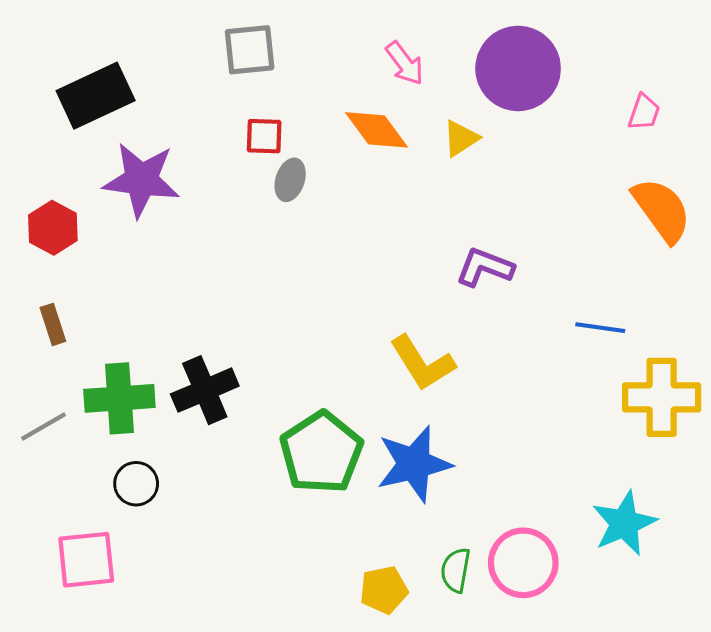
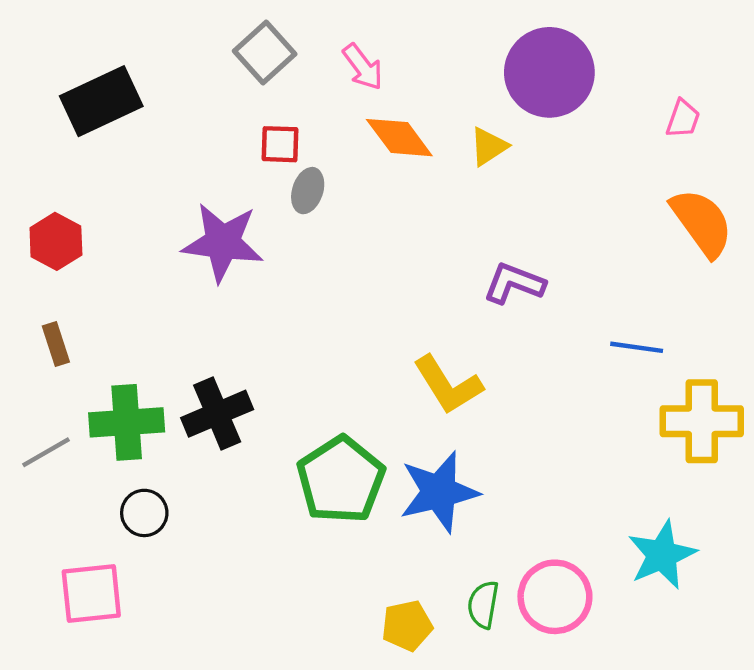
gray square: (250, 50) -> (265, 53), turned -36
pink arrow: (405, 63) -> (363, 67), moved
purple star: (141, 180) -> (223, 242), moved

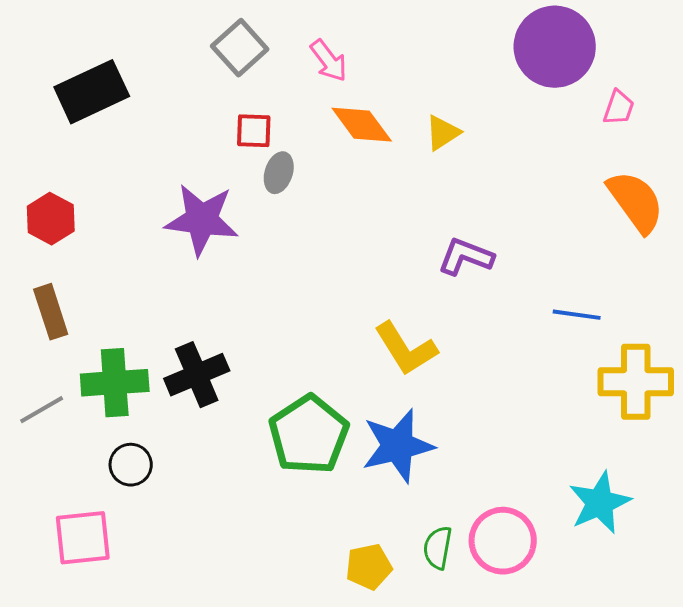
purple circle: (549, 72) -> (555, 47), moved
brown rectangle: (56, 344) -> (51, 312), size x1.4

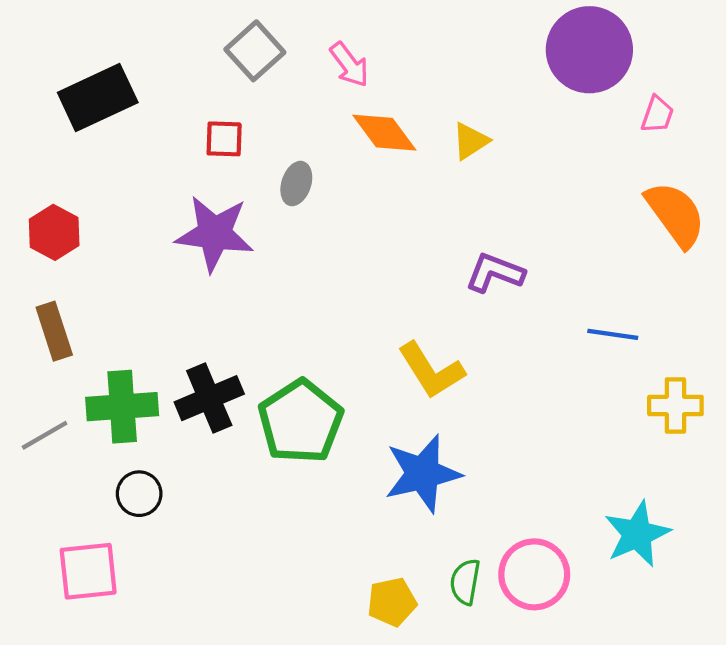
red square: (254, 131) -> (224, 139), moved
yellow cross: (636, 382) -> (675, 406), size x0.7
green pentagon: (309, 435) -> (301, 421), moved

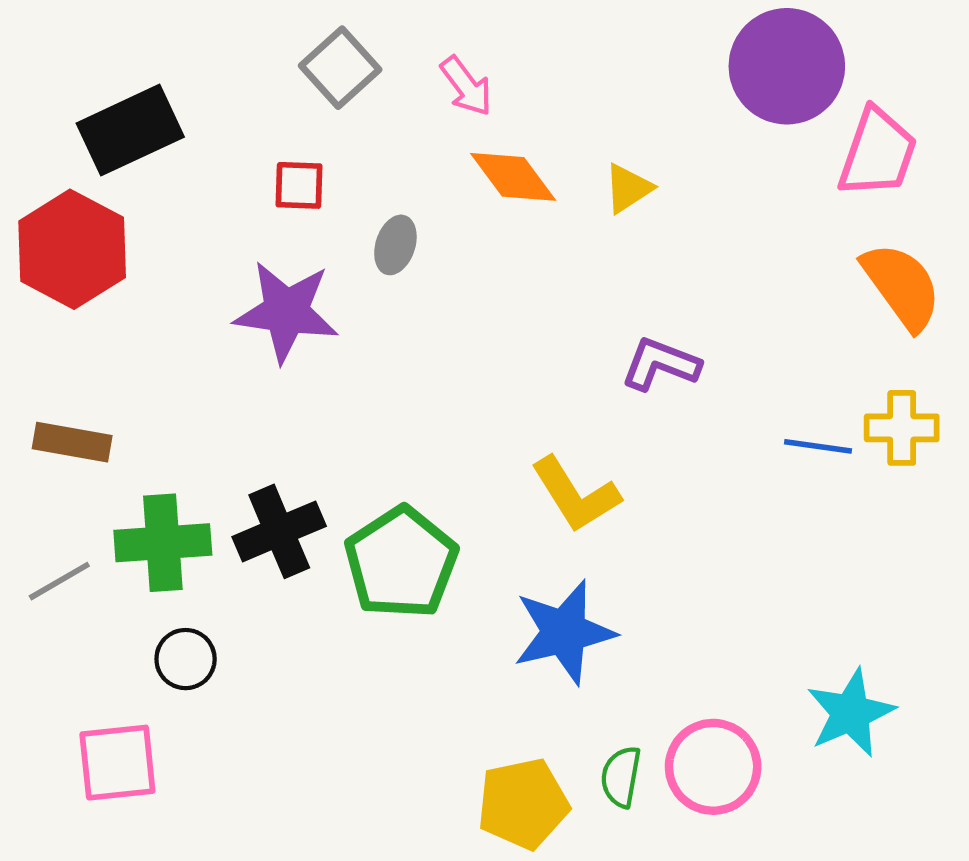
pink trapezoid: (657, 115) -> (878, 153), size x1.8
red hexagon: (54, 232) -> (72, 249), moved, size x1.6
brown rectangle: (54, 331) -> (72, 442), turned -62
yellow cross: (675, 406) -> (902, 428), moved
yellow pentagon: (392, 602) -> (523, 804), size x1.4

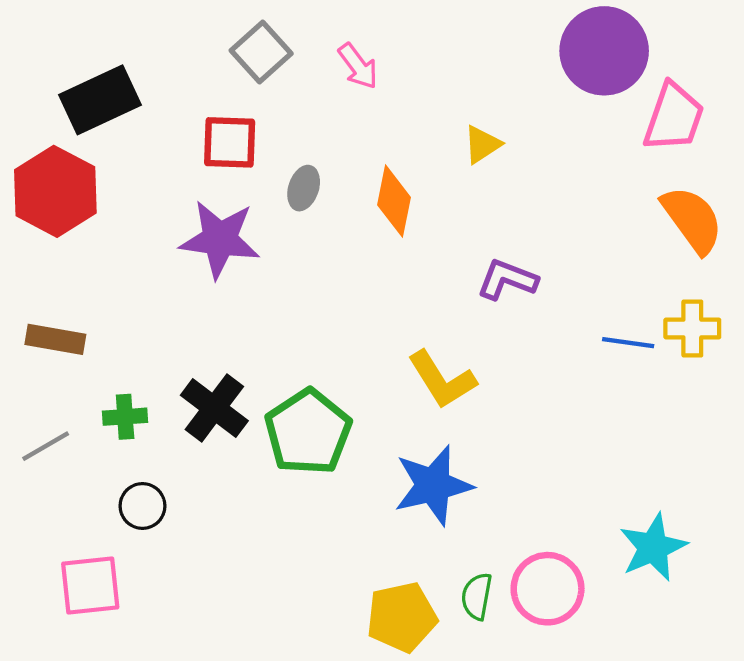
orange diamond: (513, 177) -> (394, 201), moved, turned 48
red square: (299, 185) -> (230, 142), size x1.4
black cross: (279, 531) -> (214, 408), turned -30
green cross: (163, 543) -> (125, 417), size x0.6

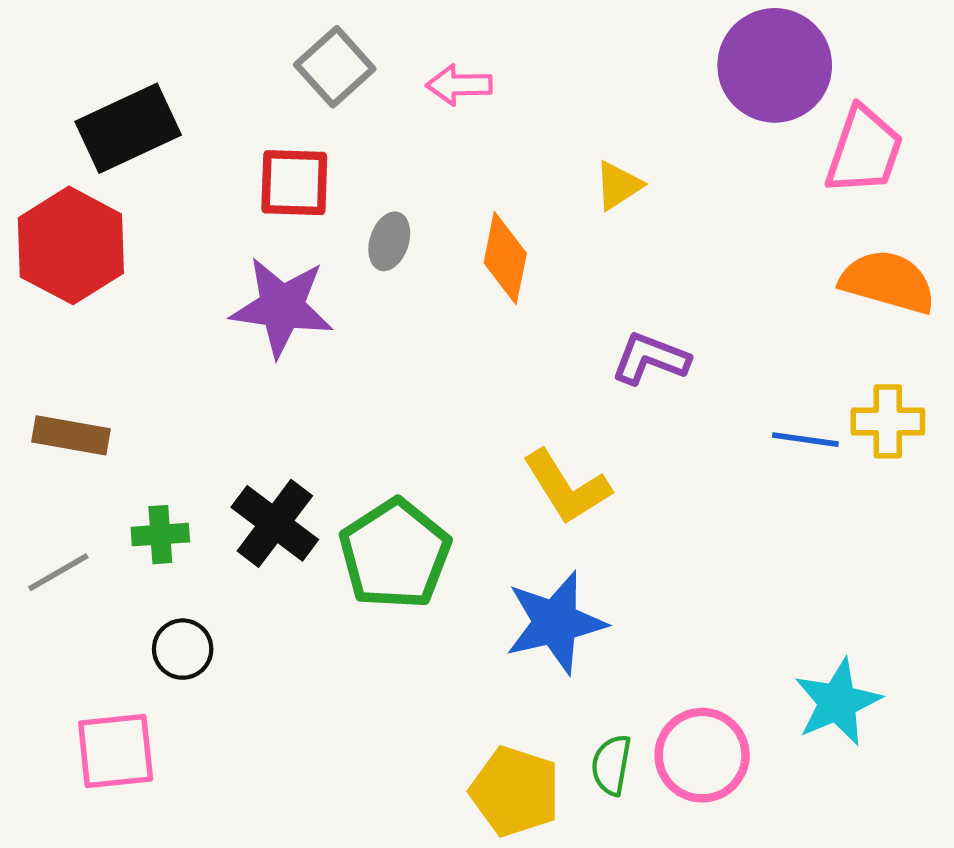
pink arrow: (358, 66) -> (459, 85), turned 126
orange semicircle: (692, 220) -> (888, 282), turned -38
yellow pentagon: (402, 617) -> (515, 791), turned 30

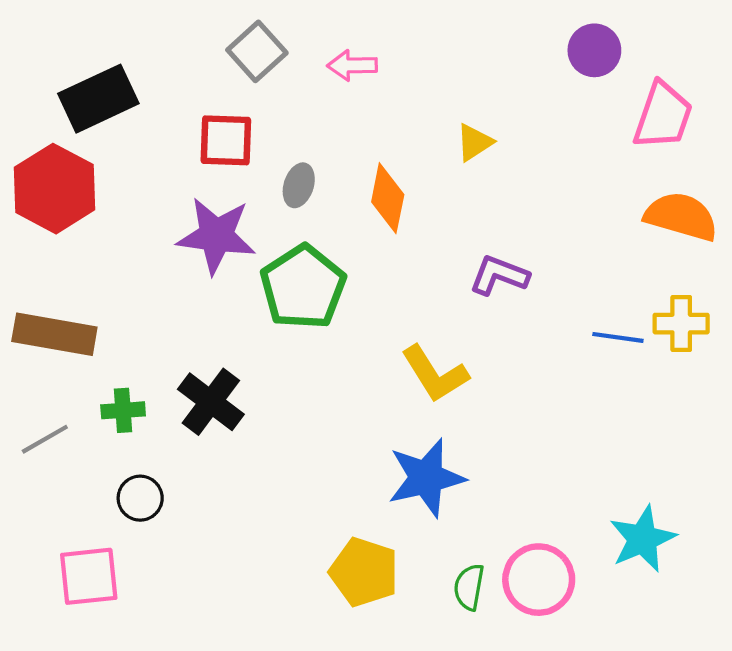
purple circle: (775, 65) -> (594, 50), size x0.6
brown rectangle: (71, 435) -> (54, 334), size x1.4
green pentagon: (395, 554) -> (303, 287), moved
yellow pentagon: (515, 791) -> (364, 572), moved

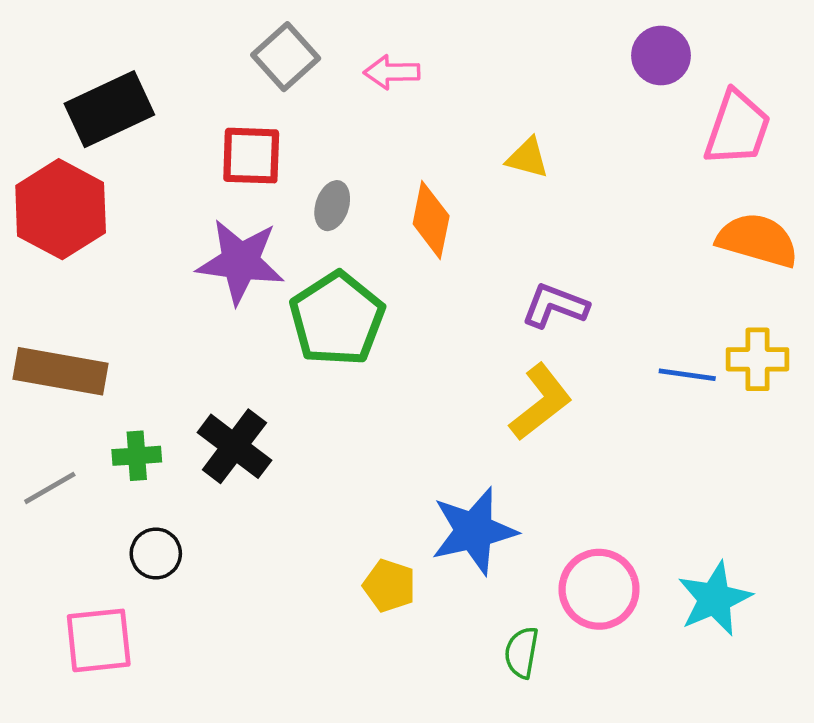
yellow triangle: (474, 142) -> (528, 158), turned 48
yellow L-shape: (435, 374) -> (541, 402), moved, turned -96
yellow pentagon: (364, 572) -> (389, 586), moved, size x0.7
pink circle: (539, 580) -> (599, 589), moved

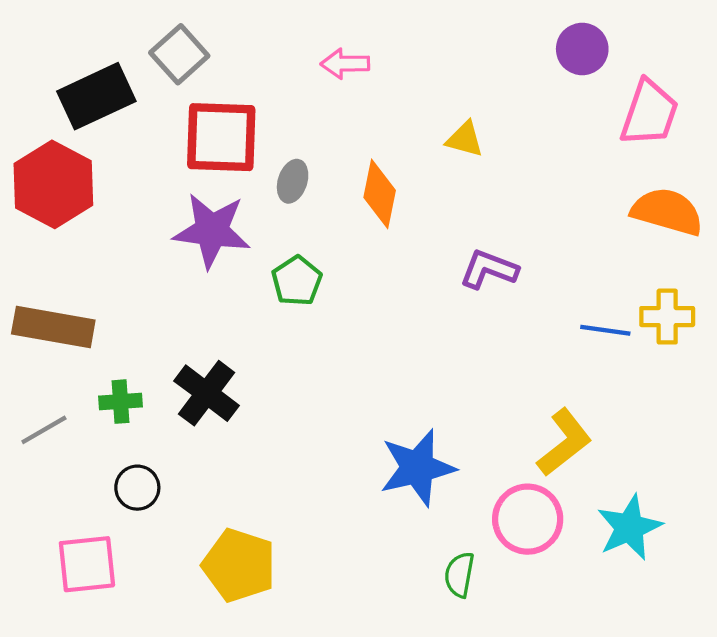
gray square: (286, 57) -> (179, 54), moved
red square: (251, 156) -> (221, 137), size x1.4
green pentagon: (337, 319) -> (297, 281), size x0.6
yellow L-shape: (541, 402) -> (564, 442), moved
yellow pentagon: (389, 586) -> (239, 565), moved, size x1.6

